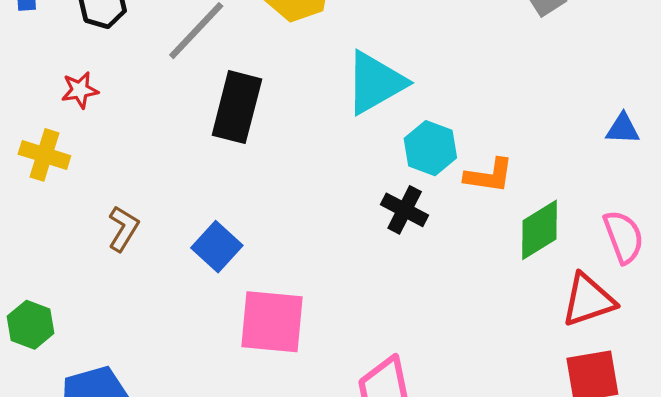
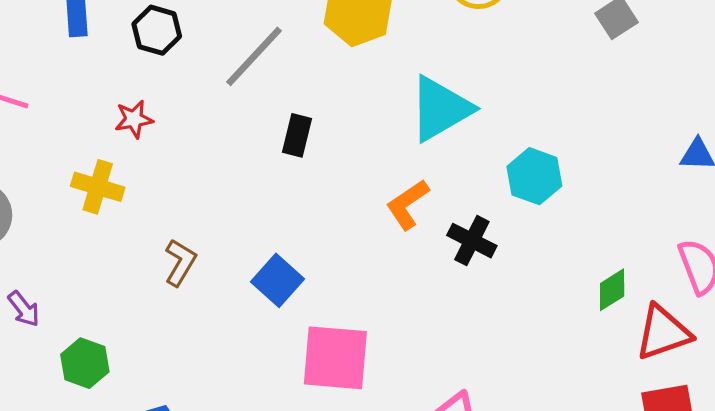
black rectangle: (237, 107) -> (297, 135), size x0.6
cyan hexagon: (430, 148) -> (534, 176), moved
orange L-shape: (489, 176) -> (408, 204), moved, turned 138
green diamond: (539, 230) -> (612, 290), moved, size x0.7

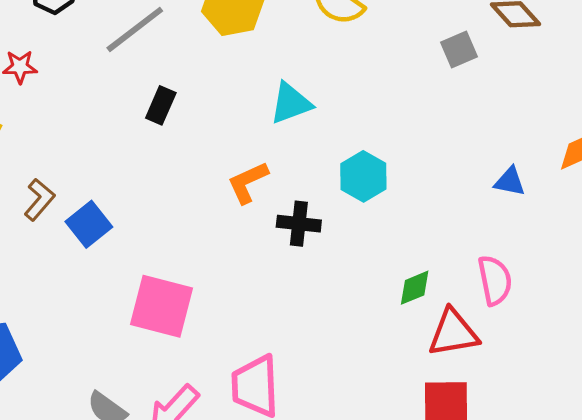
cyan triangle: (440, 109) -> (291, 103), size x0.7
black cross: (472, 241) -> (299, 224), turned -30
blue square: (277, 280) -> (89, 224), moved

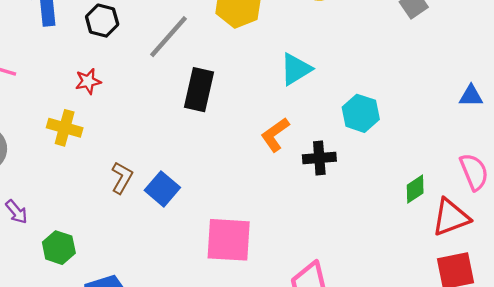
black rectangle: (161, 105) -> (199, 90), size x1.5

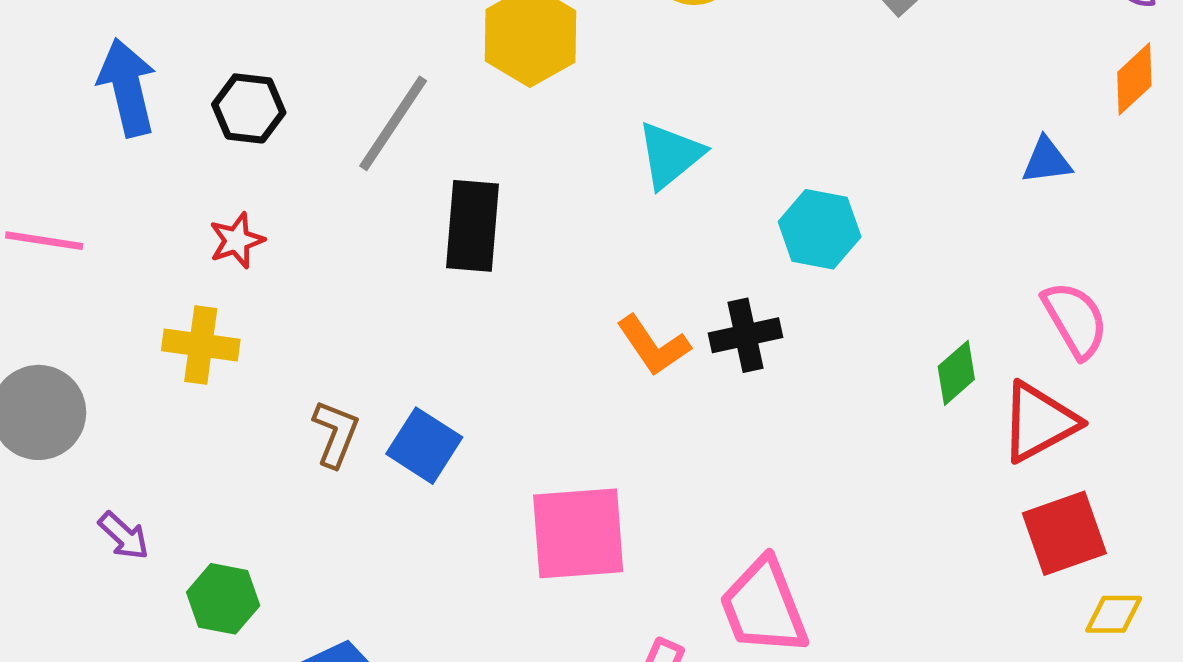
orange L-shape: (275, 135) -> (653, 345), moved, turned -81

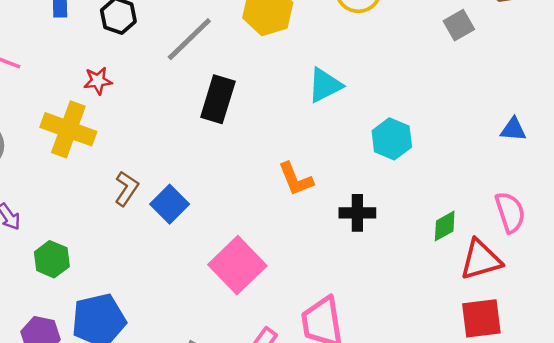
black cross: (746, 335) -> (357, 213), moved
yellow cross: (201, 345) -> (68, 129), size x1.4
pink square: (578, 533) -> (237, 265), turned 38

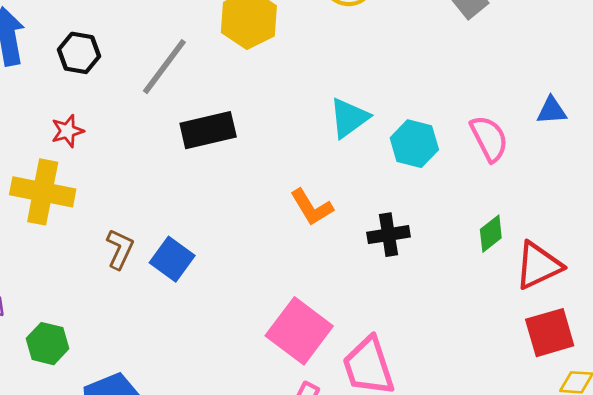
cyan triangle: (325, 85) -> (349, 118), moved
black rectangle: (218, 99) -> (208, 130), turned 69
pink semicircle: (510, 212) -> (489, 138), moved
pink square: (237, 265) -> (299, 331), moved

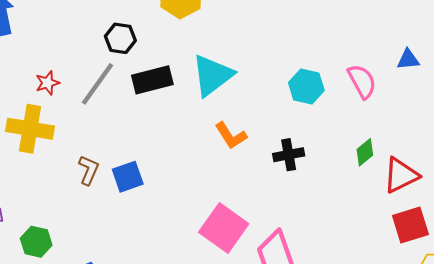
black hexagon: (79, 53) -> (120, 38), moved
gray line: (164, 67) -> (98, 84), moved
cyan triangle: (349, 118) -> (212, 75), moved, size x1.4
blue square: (172, 259) -> (128, 177), turned 36

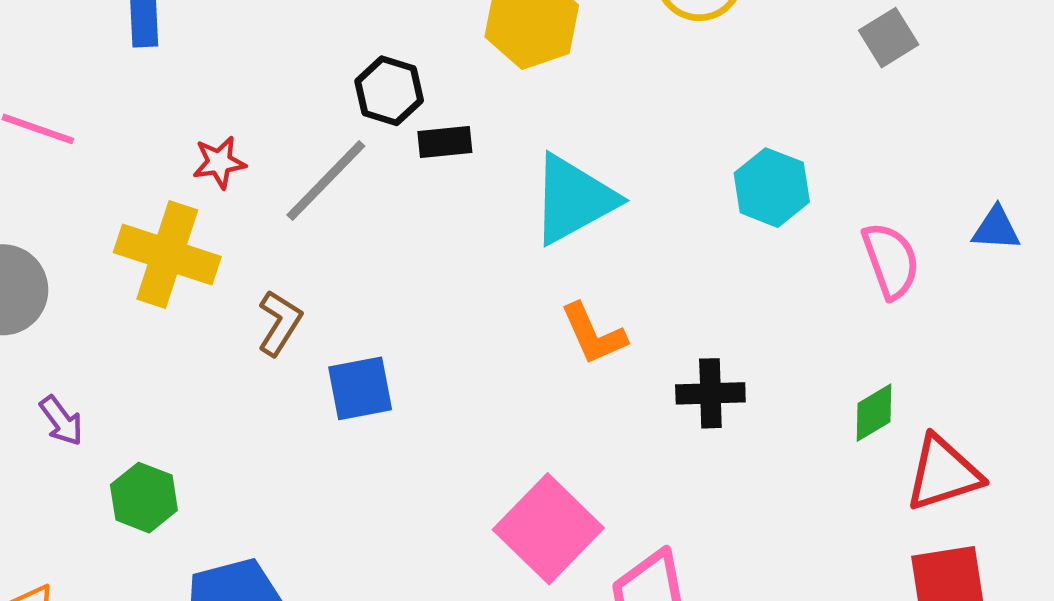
black rectangle: (152, 80) -> (445, 142), moved, size x0.6
cyan hexagon: (306, 86) -> (772, 188), moved
brown L-shape: (89, 170) -> (280, 323), moved

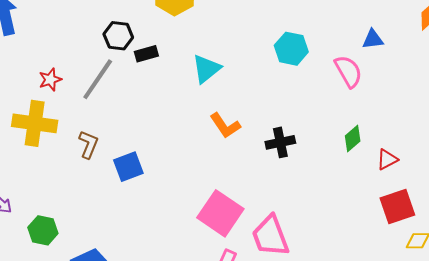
cyan triangle: (573, 199) -> (206, 69), size x0.7
blue triangle: (996, 229) -> (373, 39), moved
red triangle: (943, 473) -> (387, 159), size x0.6

